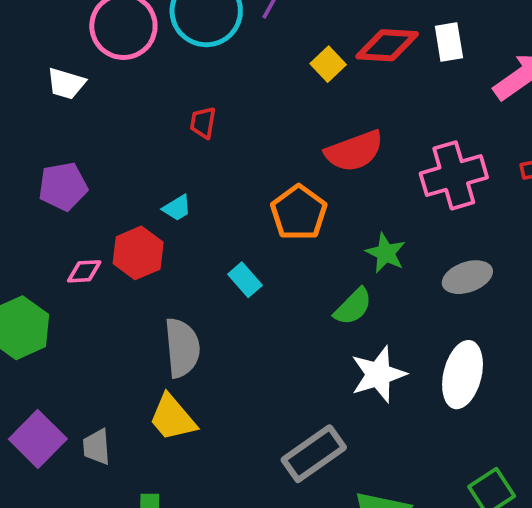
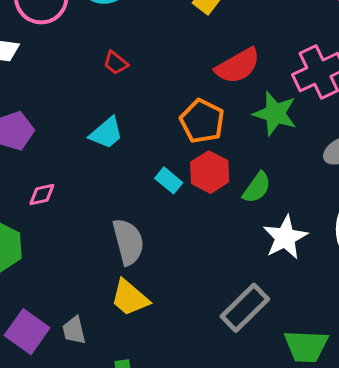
red trapezoid: (203, 123) -> (116, 63), turned -52
cyan trapezoid: (177, 208) -> (106, 133), size x1.5
red hexagon: (138, 253) -> (210, 172), moved
green star: (386, 253) -> (275, 113), moved, size x1.4

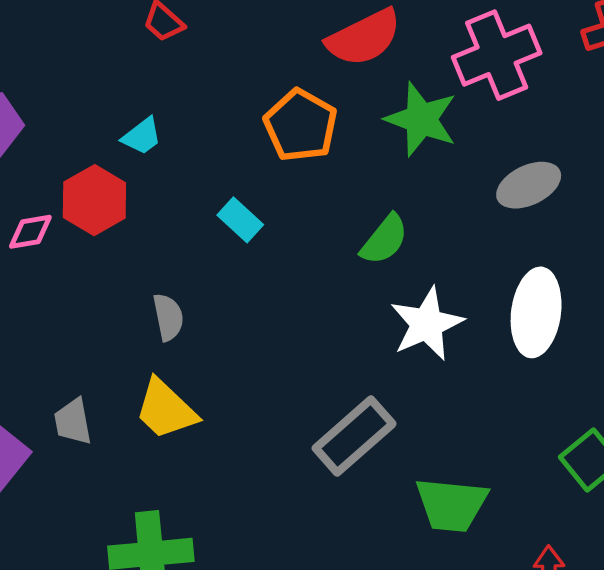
cyan trapezoid: (106, 133) -> (142, 136), size x0.7
red hexagon: (210, 172) -> (94, 200), moved
gray semicircle: (128, 242) -> (168, 317), size x0.6
gray trapezoid: (74, 330) -> (73, 422), moved

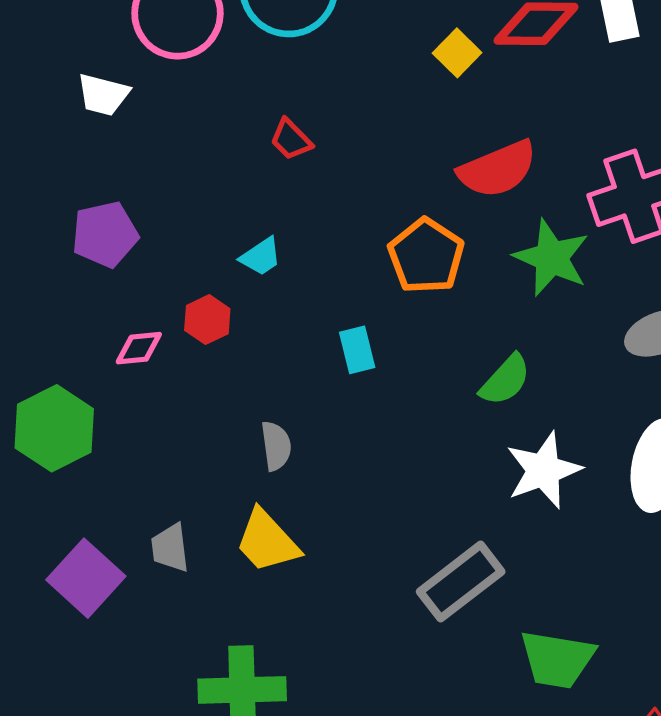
red hexagon: (94, 200) -> (207, 320), size x0.7
cyan rectangle: (240, 220) -> (357, 350), turned 30

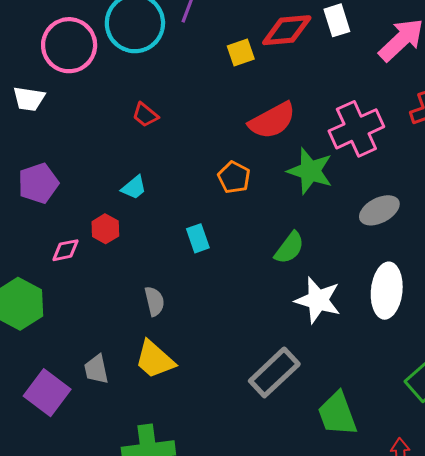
yellow square: (457, 53) -> (241, 52), turned 32
orange pentagon: (426, 256) -> (234, 177), size x0.7
white star: (544, 470) -> (318, 300), turned -30
green trapezoid: (557, 659) -> (337, 414), turned 66

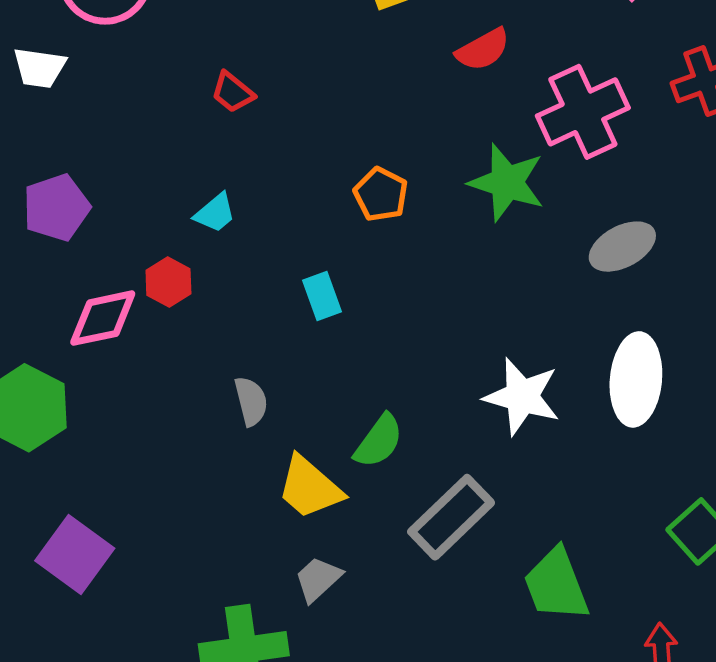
red semicircle: (272, 121) -> (483, 50), moved, size x0.7
green semicircle: (289, 248) -> (379, 441), moved
pink diamond: (66, 250) -> (103, 318), size x1.5
yellow trapezoid: (155, 360) -> (310, 488), moved
gray trapezoid: (96, 369) -> (318, 579), moved, turned 60

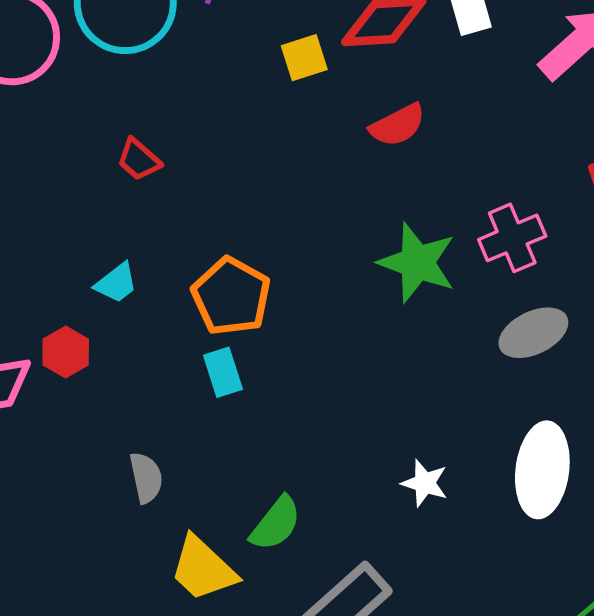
pink cross: (583, 112) -> (512, 238), moved, size x0.7
orange pentagon: (381, 194) -> (231, 296), moved, size x1.4
white star: (522, 396) -> (425, 483), size x0.6

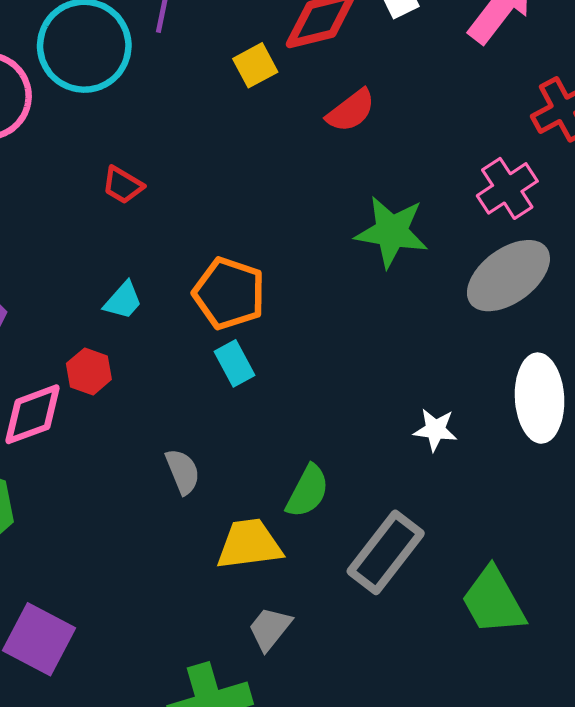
pink cross: (512, 238) -> (507, 188), moved
gray ellipse: (533, 333) -> (508, 276), size x1.4
yellow trapezoid: (203, 569) -> (249, 544), turned 140

